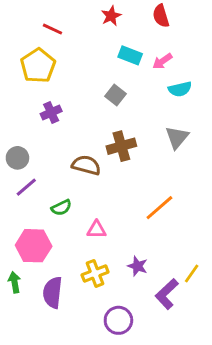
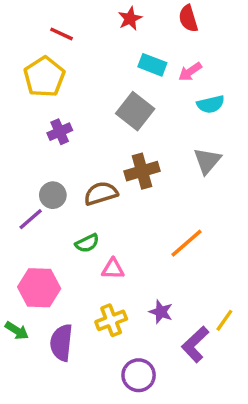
gray square: (116, 95) -> (135, 111), size x1.5
gray circle: (17, 158) -> (53, 195), moved
brown semicircle: (86, 165) -> (101, 193), turned -32
green semicircle: (61, 208) -> (87, 243), moved
green arrow: (15, 282) -> (17, 331), turned 132

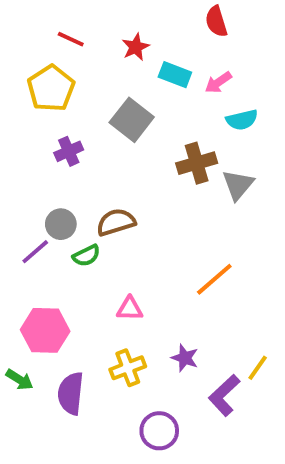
red star: (130, 19) -> (136, 47), moved
gray square: (135, 111) -> (132, 120), moved
brown cross: (142, 171) -> (197, 163), moved
green semicircle: (87, 243) -> (86, 256), moved

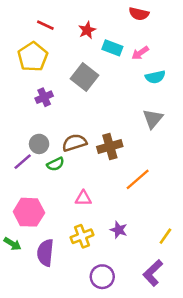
red semicircle: (216, 21) -> (139, 14), turned -60
brown cross: (197, 163) -> (110, 146), moved
purple L-shape: (224, 395) -> (153, 273), moved

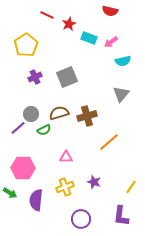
red line: (45, 25) -> (47, 15), moved
gray square: (85, 77) -> (67, 77), moved, turned 30
purple L-shape: (153, 273) -> (121, 216), turned -40

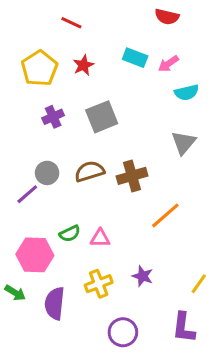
red star: (69, 24) -> (83, 65), moved
green semicircle: (44, 130) -> (70, 234), moved

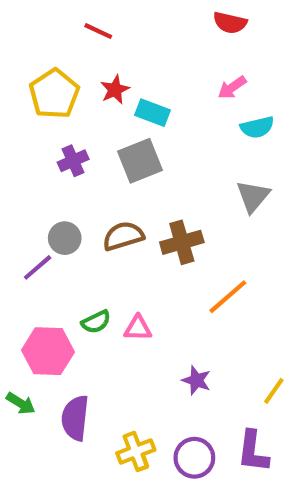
cyan rectangle: (135, 58) -> (153, 113), moved
yellow cross: (99, 284) -> (136, 451), moved
purple circle: (123, 332) -> (194, 458), moved

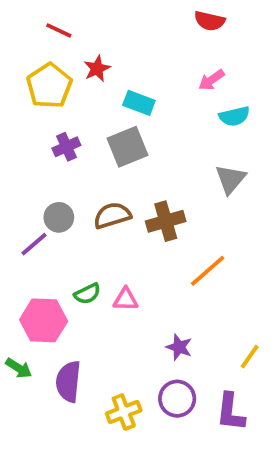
red line: (98, 31) -> (59, 30), moved
red star: (115, 90) -> (97, 69), moved
purple circle: (194, 458) -> (177, 399), moved

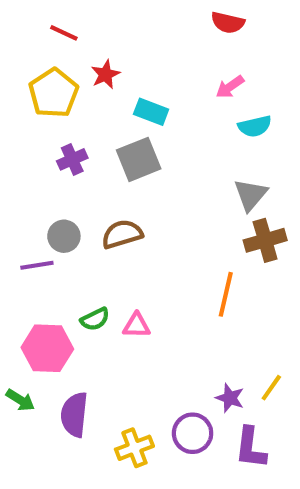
brown cross: (166, 221) -> (265, 240), moved
purple line: (34, 244) -> (37, 265), turned 32
orange line: (208, 271) -> (226, 294), turned -36
purple star: (179, 347) -> (230, 398), moved

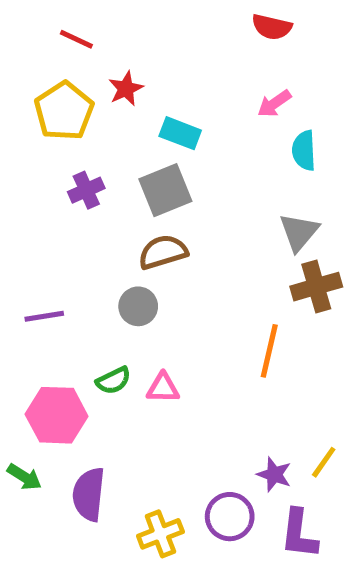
cyan semicircle: (255, 126) -> (304, 151), turned 100
brown semicircle: (122, 234) -> (163, 252), moved
gray circle: (64, 236) -> (138, 306), moved

